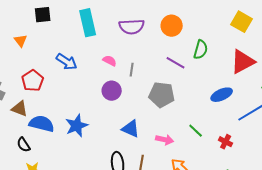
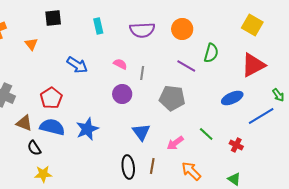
cyan rectangle: (88, 23) -> (98, 26), size x0.6
red pentagon: (33, 81) -> (51, 98), moved
brown triangle: (20, 109) -> (24, 123), moved
blue triangle: (131, 129) -> (141, 132), turned 30
pink arrow: (165, 140) -> (175, 143), turned 132

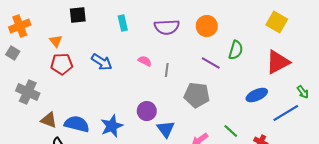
purple circle: (122, 94) -> (147, 111), moved
red pentagon: (51, 98) -> (62, 64), moved, turned 30

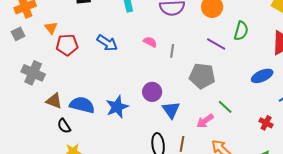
orange triangle: (56, 41) -> (51, 28), moved
gray square: (13, 53) -> (18, 34), turned 32
green line: (231, 131) -> (225, 107), moved

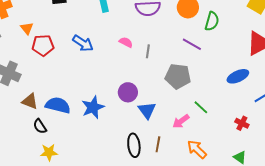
green semicircle: (241, 31) -> (212, 21), moved

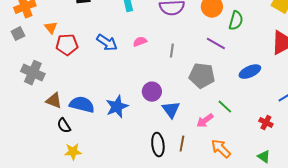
pink semicircle: (126, 42) -> (140, 42), moved, turned -48
blue ellipse: (238, 76) -> (250, 72), moved

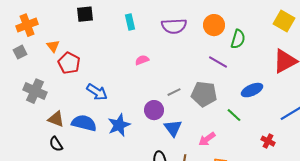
blue arrow: (107, 43) -> (97, 92), moved
red pentagon: (67, 45) -> (69, 63), turned 30
gray line: (172, 51) -> (174, 92), moved, turned 56
green line: (225, 107) -> (234, 115), moved
black semicircle: (64, 126) -> (56, 144), moved

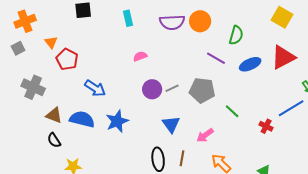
orange circle: (214, 25) -> (200, 21), moved
blue ellipse: (252, 90) -> (250, 64), moved
purple circle: (154, 110) -> (152, 89), moved
red cross: (268, 141) -> (266, 126), moved

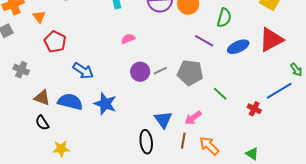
orange triangle: (51, 42) -> (39, 17), moved
gray cross: (33, 87) -> (21, 70), size x0.7
blue star: (117, 121) -> (105, 104), turned -30
blue triangle: (171, 124) -> (163, 120), moved
brown line: (182, 158) -> (183, 141), moved

